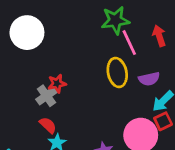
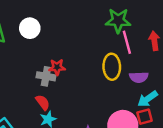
white circle: (27, 33) -> (30, 28), moved, size x0.7
gray cross: (46, 96) -> (46, 76), turned 36

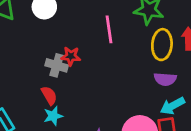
pink line: (127, 42) -> (109, 29), moved
yellow ellipse: (112, 67) -> (162, 45), moved

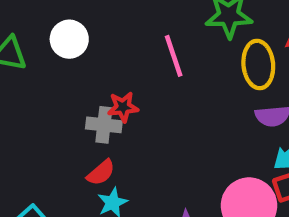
red semicircle: (49, 95) -> (101, 173), turned 90

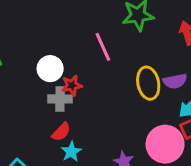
white circle: (69, 39) -> (50, 69), moved
yellow ellipse: (258, 65) -> (148, 83), moved

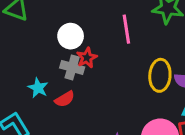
red star: (72, 85) -> (87, 58), turned -30
cyan star: (71, 152) -> (38, 88), moved, turned -30

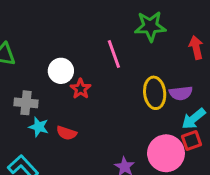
gray cross: (72, 67) -> (26, 103), moved
red semicircle: (65, 99) -> (66, 133), turned 60

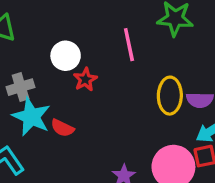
gray cross: (26, 103) -> (21, 87), turned -30
cyan star: (39, 127) -> (31, 117), size x1.6

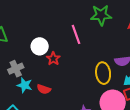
yellow ellipse: (170, 96) -> (103, 73), moved
cyan star: (31, 117) -> (25, 85), size x0.7

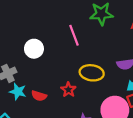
red star: (53, 59) -> (68, 90), moved
yellow ellipse: (103, 73) -> (92, 73), moved, turned -75

